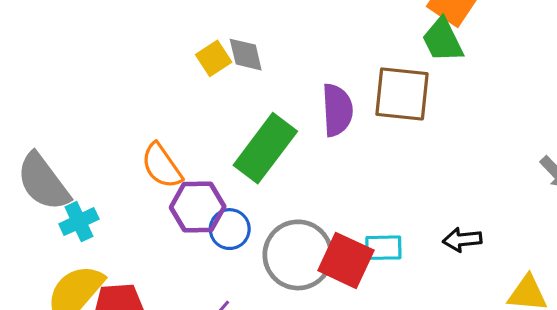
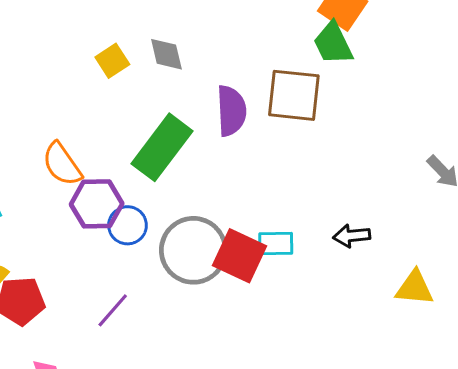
gray diamond: (246, 55) -> (166, 54), moved

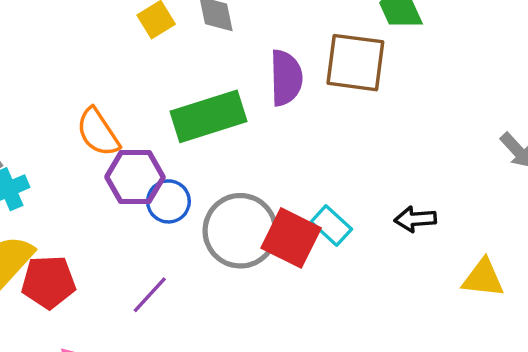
green rectangle: (162, 147) -> (209, 116), turned 34
cyan rectangle: (276, 243) -> (331, 225), turned 42

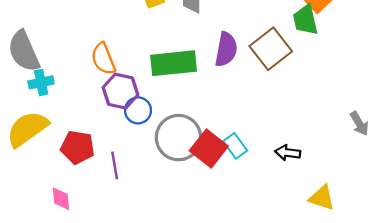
brown square: (355, 63) -> (271, 49), turned 33
red pentagon: (48, 282) -> (77, 147), moved
purple line: (150, 295) -> (115, 165), turned -64

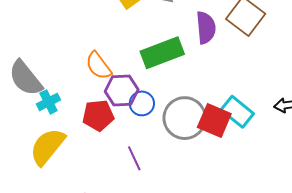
cyan rectangle: (235, 146) -> (237, 112), size x1.4
red pentagon: (77, 147) -> (98, 115), moved

